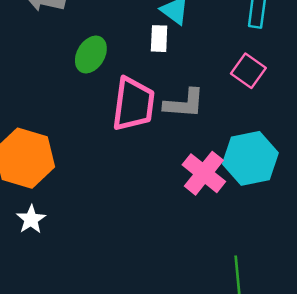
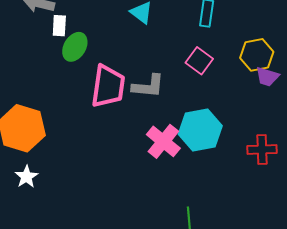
white rectangle: (159, 39) -> (59, 26), moved

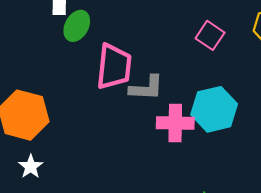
gray L-shape: (148, 86) -> (146, 88), moved
pink cross: (163, 141) -> (175, 123), turned -36

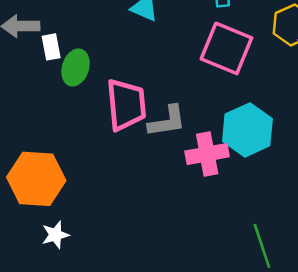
pink square: (210, 35) -> (226, 48), size x1.6
white star: (31, 167) -> (55, 235), turned 30

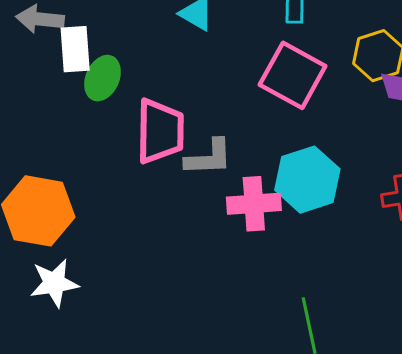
white rectangle: (51, 47) -> (75, 49), size x1.4
white star: (55, 235) -> (54, 283), size x1.4

